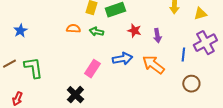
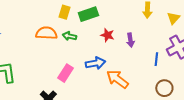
yellow triangle: (200, 14) -> (173, 18), turned -32
orange semicircle: (73, 29) -> (46, 33), size x1.5
orange arrow: (153, 65) -> (117, 79), moved

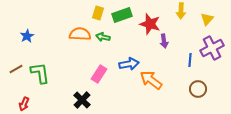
red star: (107, 35) -> (150, 24), moved, size x1.5

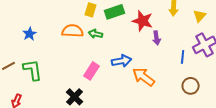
blue star: (27, 36) -> (30, 34), moved

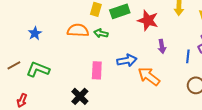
purple arrow: (157, 38) -> (162, 46), moved
green L-shape: (33, 70) -> (38, 69), turned -60
pink rectangle: (92, 71) -> (97, 70), turned -30

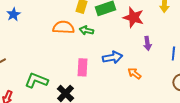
blue star: (35, 33) -> (13, 14), moved
green L-shape: (38, 69) -> (36, 80), moved
orange arrow: (149, 76) -> (134, 73), size x0.6

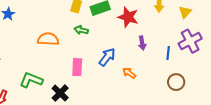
orange semicircle: (63, 27) -> (48, 39), moved
blue arrow: (112, 57) -> (107, 57), turned -42

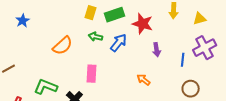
yellow triangle: (185, 12) -> (200, 19), turned 32
orange semicircle: (48, 39) -> (63, 46), turned 135
blue arrow: (107, 57) -> (119, 43), moved

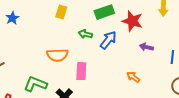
yellow rectangle: (91, 13) -> (61, 12), moved
orange semicircle: (63, 46) -> (57, 55), moved, turned 40
purple arrow: (157, 50) -> (146, 47), turned 112

